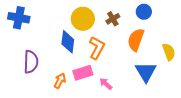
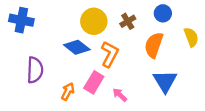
blue diamond: (68, 42) -> (77, 47), turned -60
yellow semicircle: (169, 52) -> (191, 37), moved
pink rectangle: (83, 73) -> (94, 82), turned -42

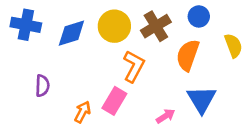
brown cross: (128, 21) -> (156, 26), size x1.5
blue diamond: (77, 47) -> (71, 33), moved, turned -55
purple semicircle: (35, 70) -> (42, 86), size x0.7
pink arrow: (120, 95) -> (166, 116), moved, turned 105

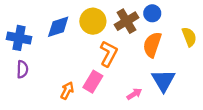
blue circle: (199, 16) -> (152, 13), moved
blue cross: (26, 25) -> (19, 38), moved
purple semicircle: (42, 86) -> (22, 69), moved

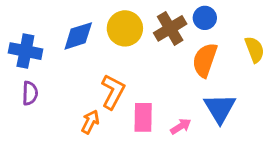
orange L-shape: (109, 54) -> (113, 92), moved
pink rectangle: (93, 82) -> (143, 117), moved, turned -30

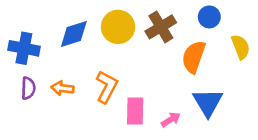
blue circle: (205, 18) -> (209, 17), moved
orange arrow: (90, 122) -> (62, 88), moved, turned -110

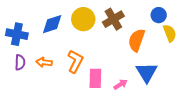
blue circle: (209, 17) -> (159, 15), moved

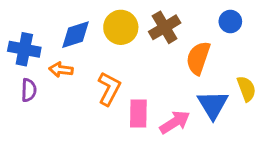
yellow semicircle: (170, 33) -> (246, 89), moved
orange arrow: (44, 62) -> (61, 70), moved
pink arrow: (120, 84) -> (175, 122), size x1.5

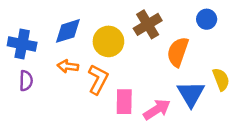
yellow circle: (121, 27) -> (108, 41), moved
orange arrow: (61, 70) -> (68, 66), moved

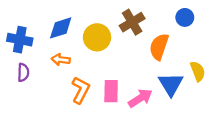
orange L-shape: (98, 79) -> (81, 90), moved

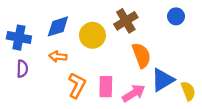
orange semicircle: (159, 47) -> (141, 55), moved, turned 140
yellow semicircle: (198, 71) -> (188, 91), moved
blue triangle: (171, 84) -> (163, 80), turned 30

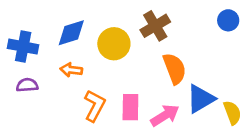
blue circle: (176, 16) -> (228, 20), moved
purple semicircle: (22, 69) -> (27, 85), turned -96

